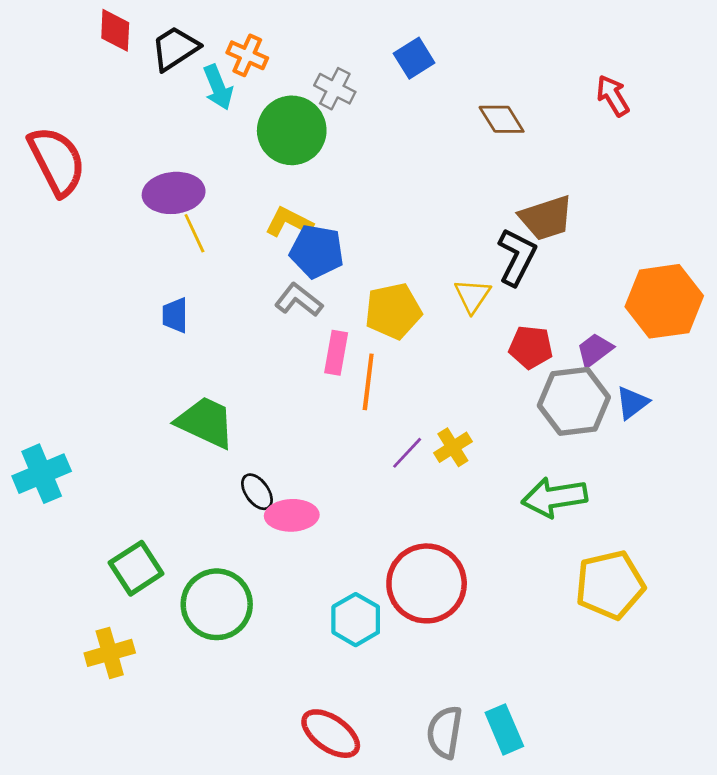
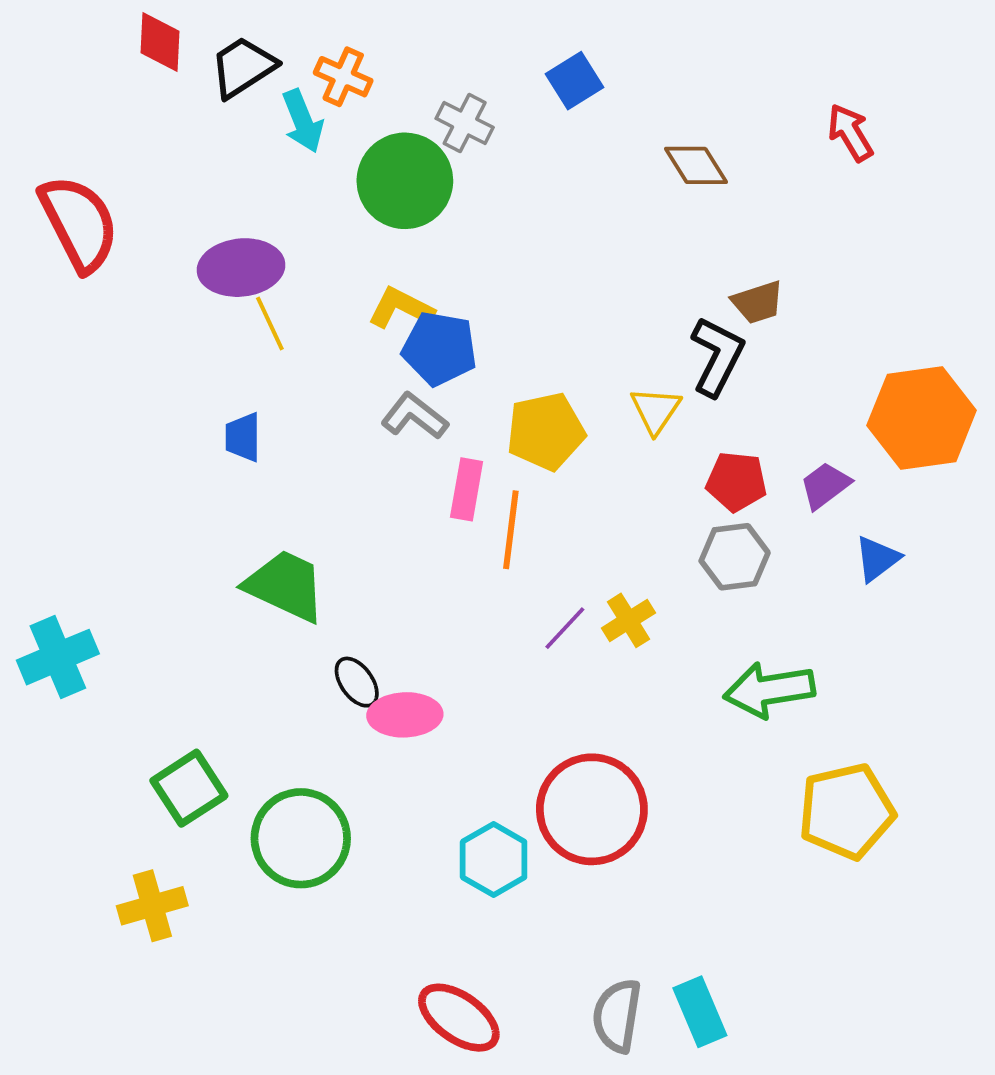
brown trapezoid: (546, 218) -> (758, 302), size x0.7
gray hexagon: (574, 401) -> (735, 557), moved, size x0.7

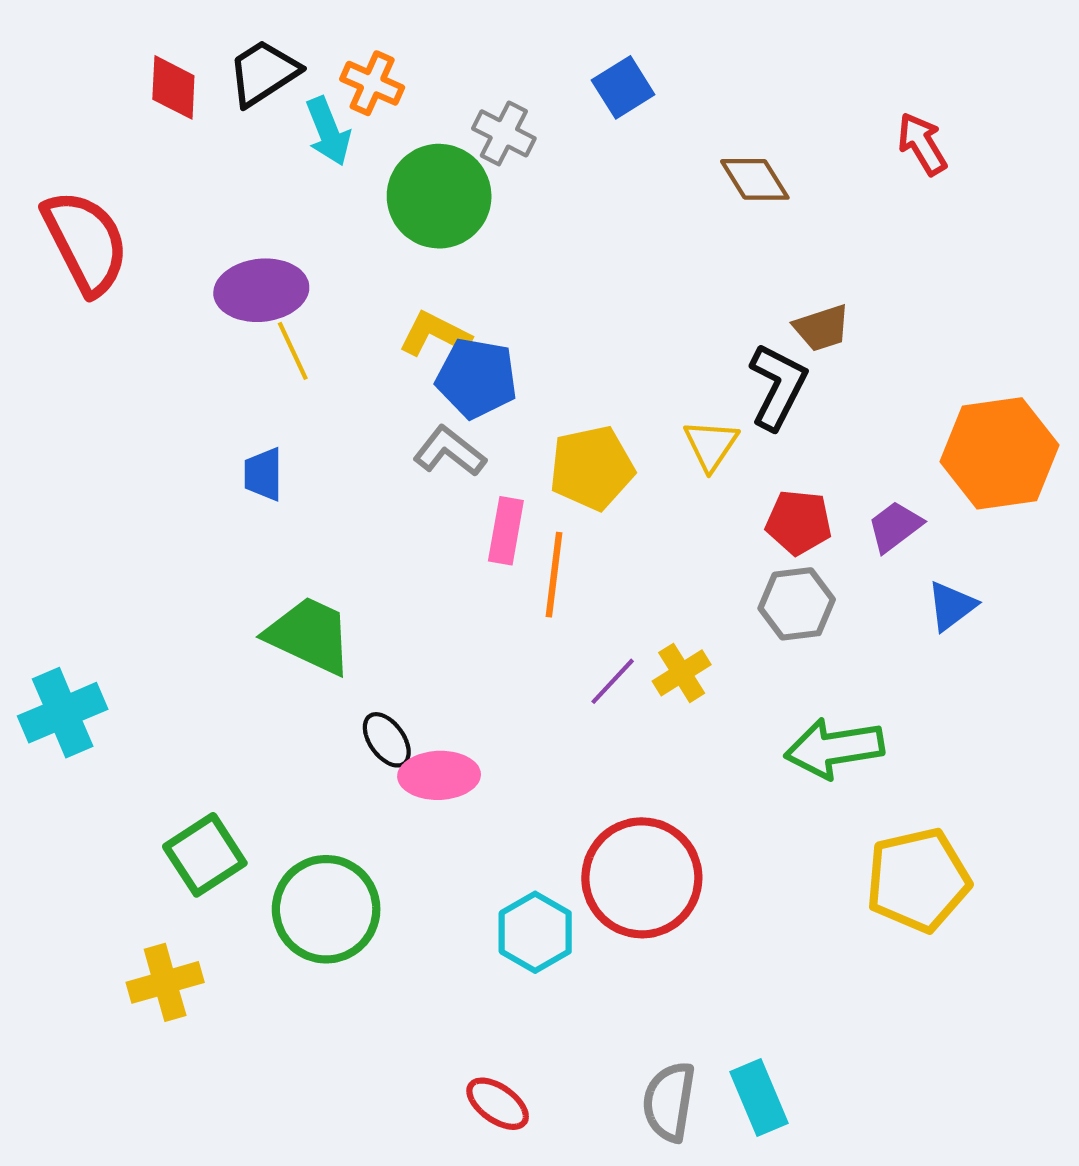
red diamond: (160, 42) -> (173, 87), moved
red ellipse: (459, 1018) -> (498, 1104), size x0.7

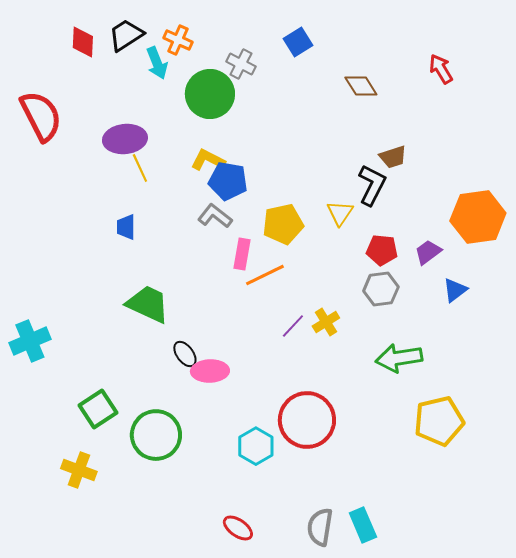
orange line: (554, 575) -> (265, 275), turned 57
yellow cross: (165, 982) -> (79, 470), turned 36

